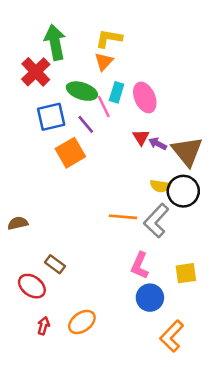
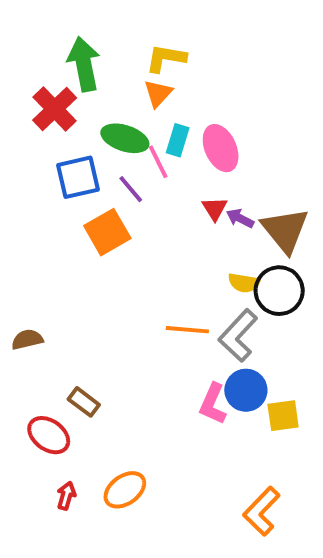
blue circle: (150, 298) -> (246, 390), moved

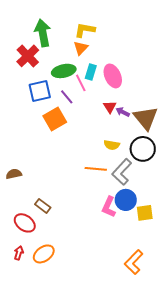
green ellipse: (125, 138) -> (64, 71), turned -30
yellow semicircle: (244, 283) -> (112, 145), moved
orange ellipse: (125, 490) -> (44, 254), moved
red arrow: (66, 496) -> (19, 253), moved

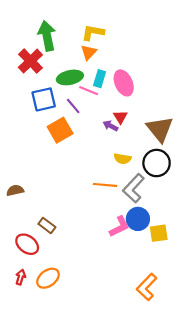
pink line: (81, 83) -> (89, 91), turned -42
purple arrow: (123, 112) -> (111, 126), moved
pink L-shape: (109, 207) -> (119, 227), turned -140

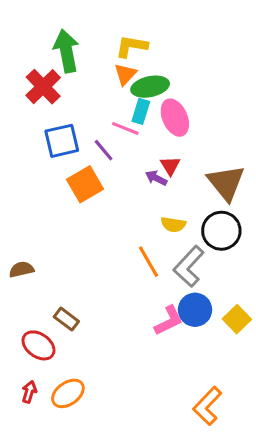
green ellipse: (70, 77) -> (150, 87), moved
orange line: (105, 185) -> (149, 262), turned 55
yellow square: (159, 233) -> (237, 319), moved, turned -36

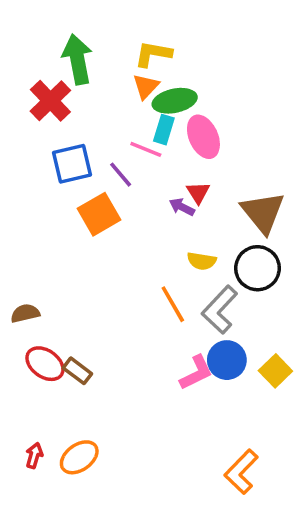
red ellipse: (38, 345) -> (45, 364), moved

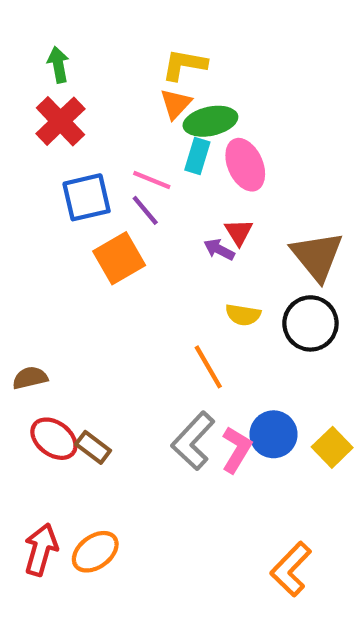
green arrow: (77, 59) -> (58, 65), moved, size x0.6
pink line: (146, 149) -> (152, 180), moved
gray L-shape: (220, 310) -> (193, 441), moved
pink L-shape: (196, 373) -> (237, 450), turned -33
red arrow: (34, 455) -> (41, 550), size x1.6

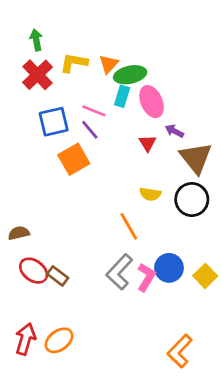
yellow L-shape: (184, 65) -> (74, 63), moved
purple arrow: (219, 250) -> (174, 131), moved

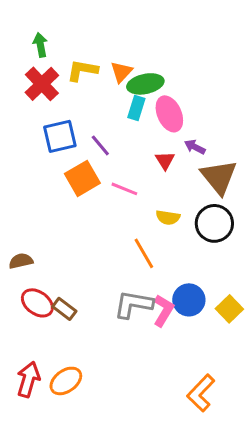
pink line: (94, 111) -> (124, 189), moved
gray L-shape: (119, 272) -> (133, 304), turned 57

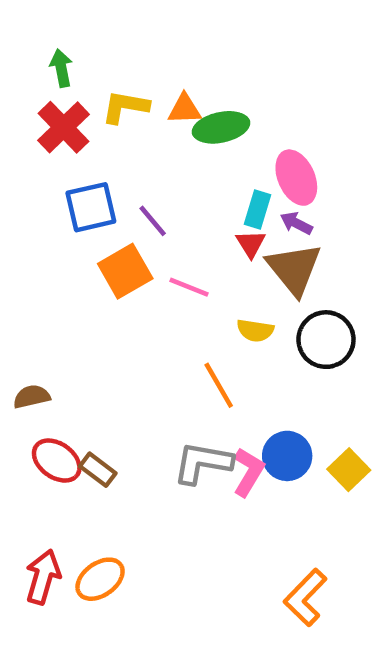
orange triangle: (121, 72) -> (184, 109), turned 45
cyan rectangle: (136, 108) -> (258, 210), moved
pink ellipse: (169, 114) -> (296, 178), moved
brown triangle: (219, 177) -> (294, 269), moved

